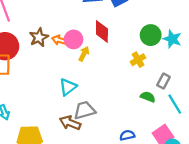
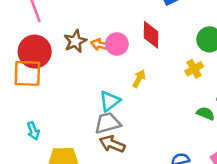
yellow arrow: (84, 54) -> (139, 79), moved
gray trapezoid: (85, 110) -> (108, 123), moved

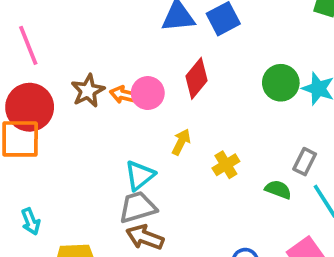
red diamond: (151, 35) -> (197, 78), turned 40
yellow cross: (194, 69) -> (226, 165), moved

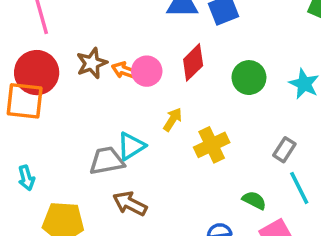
green circle: (281, 83) -> (249, 78), moved
yellow cross: (226, 165) -> (212, 145), size x1.4
green semicircle: (278, 189) -> (254, 200), moved
gray trapezoid: (138, 207) -> (107, 161), moved

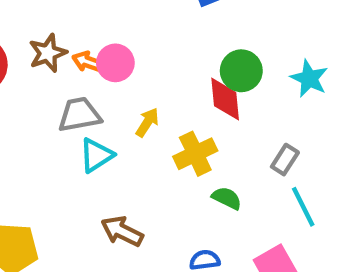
red diamond: (193, 62) -> (225, 99), moved, turned -51
gray trapezoid: (107, 161) -> (79, 115), moved
green semicircle: (254, 200) -> (227, 198), moved
brown arrow: (130, 204) -> (122, 231), moved

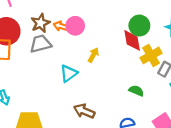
gray trapezoid: (79, 115) -> (41, 44), moved
yellow cross: (195, 154) -> (151, 55), moved

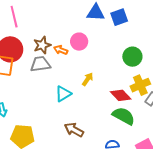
pink circle: (75, 26) -> (79, 42), moved
red diamond: (132, 40) -> (121, 95), moved, turned -40
green semicircle: (136, 91) -> (124, 116), size x1.6

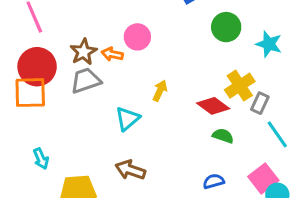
green circle: (132, 57) -> (226, 27), moved
green semicircle: (124, 116) -> (223, 136), size x0.6
brown arrow: (74, 130) -> (130, 170), moved

